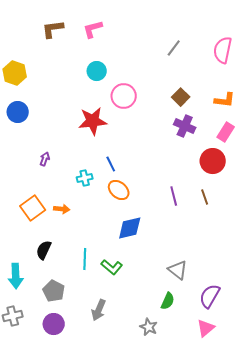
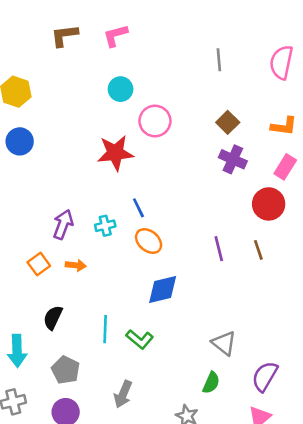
gray line: (174, 48) -> (219, 60), turned -42
purple arrow: (45, 159) -> (63, 224), moved, size x1.6
orange square: (33, 208) -> (39, 264), size x0.7

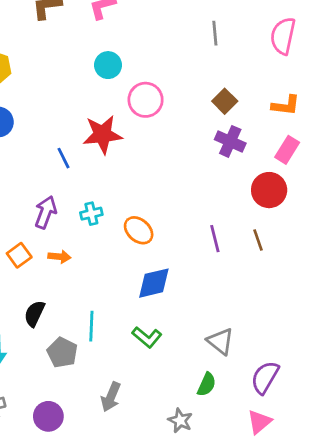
blue line: (138, 208) -> (64, 158), moved
green L-shape: (140, 339) -> (147, 337), moved
gray pentagon: (66, 370) -> (62, 352), moved

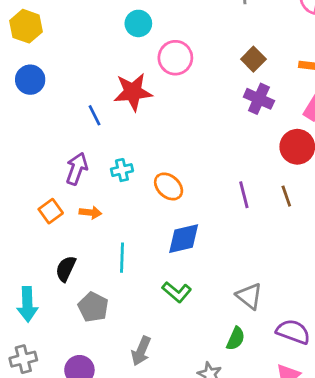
cyan line: (91, 326) -> (122, 258), moved
purple semicircle: (265, 377) -> (293, 332), turned 80

